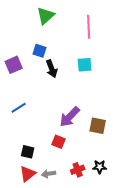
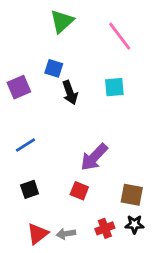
pink line: (89, 27) -> (120, 36), turned -35
brown square: (98, 126) -> (132, 195), moved
black square: (28, 152) -> (30, 189), moved, turned -32

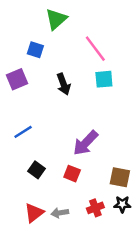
pink line: (120, 36) -> (95, 49), moved
blue square: (54, 68) -> (35, 50), moved
black square: (30, 189) -> (37, 170), moved, turned -35

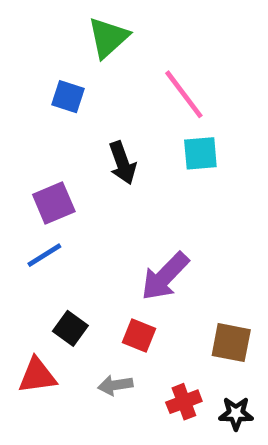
purple square: (17, 79) -> (54, 203), moved
black star: (122, 204) -> (236, 413), moved
red triangle: (34, 213) -> (37, 376), moved, turned 30
gray arrow: (60, 213) -> (115, 385), moved

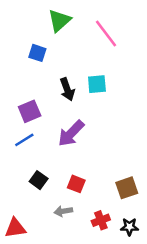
pink line: (184, 94) -> (106, 34), moved
cyan square: (200, 153) -> (97, 84), moved
purple arrow: (165, 276) -> (71, 133), moved
brown square: (231, 343) -> (127, 188), turned -30
red triangle: (37, 376) -> (15, 228), moved

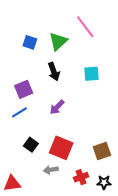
green triangle: (59, 21) -> (58, 41), moved
cyan square: (97, 84) -> (91, 74), moved
purple arrow: (71, 133) -> (57, 107), size x0.7
red square: (76, 184) -> (61, 148), size x1.6

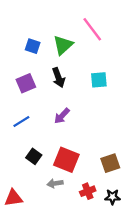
purple square: (24, 89) -> (26, 83), moved

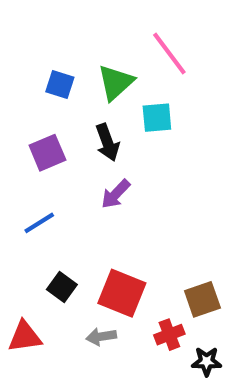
cyan square: (99, 80) -> (157, 118), moved
purple arrow: (62, 116) -> (116, 194), moved
red cross: (88, 191) -> (169, 335), moved
red triangle: (13, 198) -> (25, 337), moved

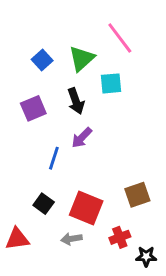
blue square: (60, 84) -> (42, 60), turned 30
blue line: (39, 223) -> (54, 158), moved, turned -40
brown square: (202, 299) -> (137, 195), moved

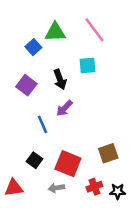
green triangle: (82, 59) -> (55, 32), moved, turned 40
purple square: (33, 108) -> (26, 85), turned -30
blue line: (54, 158) -> (43, 124), turned -42
black star: (146, 256) -> (118, 191), moved

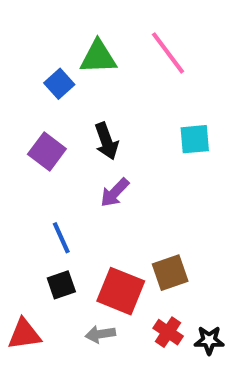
cyan square: (88, 66) -> (195, 139), moved
blue line: (43, 124) -> (61, 238), moved
brown square: (108, 153) -> (170, 273), moved
black square: (34, 160) -> (61, 285), turned 35
red cross: (94, 187) -> (168, 332), turned -35

